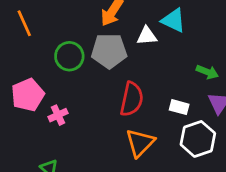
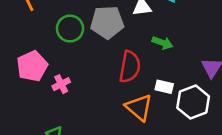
green arrow: (207, 72) -> (162, 43), moved
white rectangle: (179, 107) -> (164, 87), moved
orange triangle: (140, 143) -> (139, 107), turned -32

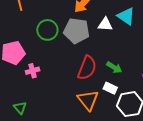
green arrow: (162, 43) -> (114, 67), moved

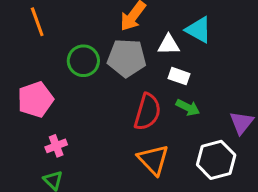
pink cross: (33, 71) -> (56, 146), moved
white rectangle: (110, 88) -> (179, 76), moved

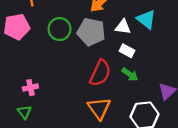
pink pentagon: (35, 99) -> (17, 27), moved

